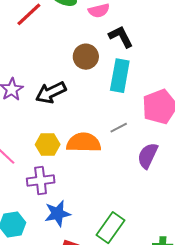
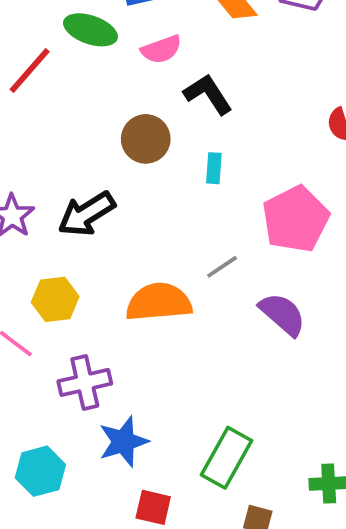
cyan rectangle: (120, 76) -> (214, 168), size x0.5
yellow hexagon: (48, 145) -> (55, 299), moved
purple semicircle: (148, 156) -> (282, 314), turned 112

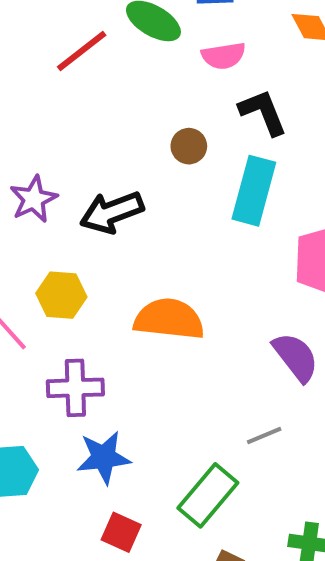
brown circle: (146, 139) -> (189, 146), size x0.7
cyan rectangle: (214, 168) -> (254, 191), size x2.0
gray line: (222, 267) -> (264, 435), moved

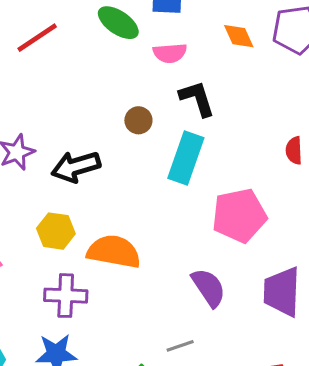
red line: (82, 51) -> (37, 38), moved
yellow hexagon: (61, 295) -> (56, 231), moved
purple cross: (75, 388) -> (66, 296), moved

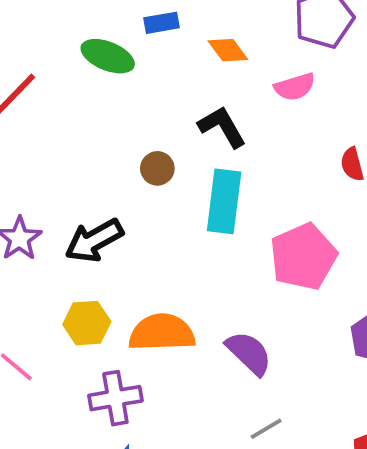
orange diamond: (239, 36) -> (228, 50), moved
pink semicircle: (170, 53) -> (295, 87), moved
purple semicircle: (209, 288) -> (249, 353), moved

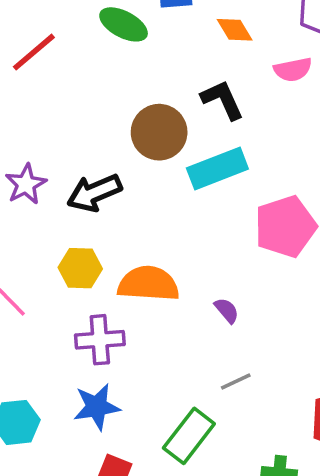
brown circle: (157, 168) -> (159, 132), size x1.8
cyan rectangle: (224, 201) -> (217, 169), turned 56
purple semicircle: (249, 353) -> (227, 310), size x0.6

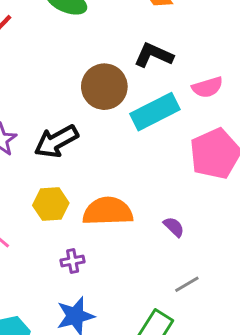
pink semicircle: (293, 70) -> (207, 87), moved
black L-shape: (222, 100) -> (154, 55), turned -36
purple cross: (100, 340) -> (73, 261), size x0.6

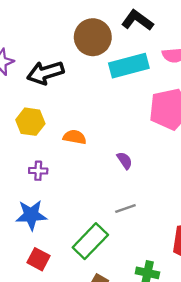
orange semicircle: (108, 211) -> (75, 137), size x0.6

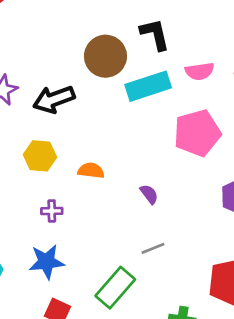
black L-shape: (137, 20) -> (155, 34), turned 44

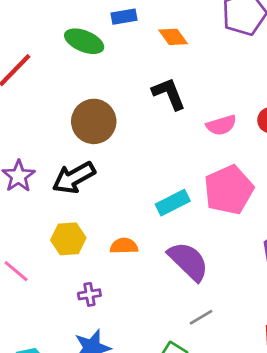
brown circle: (105, 56) -> (94, 121), moved
cyan rectangle: (148, 86) -> (173, 203), moved, size x0.7
purple semicircle: (149, 194) -> (188, 261), size x2.0

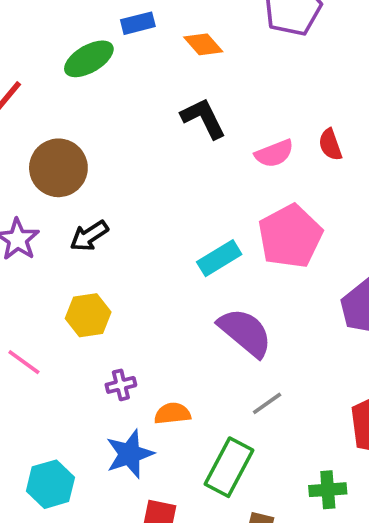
green ellipse: (84, 41) -> (89, 59), turned -48
brown circle: (94, 121) -> (58, 168), moved
black arrow: (74, 178) -> (89, 236), size x0.7
orange semicircle: (124, 246) -> (172, 413), moved

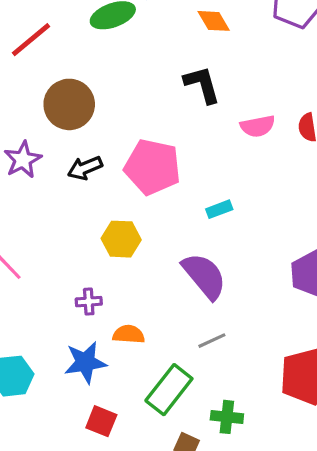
pink pentagon: (290, 236) -> (152, 167), moved, turned 30
cyan rectangle: (219, 258) -> (219, 209), moved, size x0.7
yellow hexagon: (88, 315) -> (121, 239), moved
green cross: (328, 490) -> (227, 417), moved

